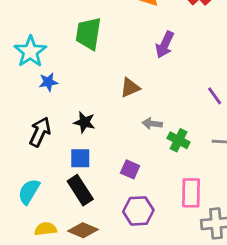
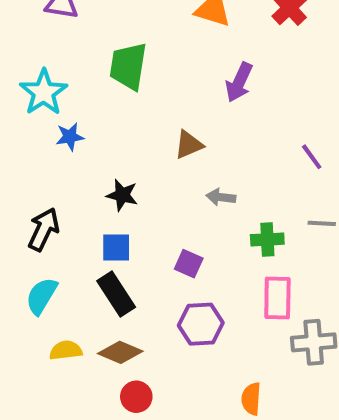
black arrow: (40, 132) -> (44, 229), moved
green cross: (179, 140) -> (267, 239), moved, turned -30

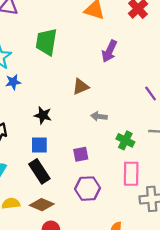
green cross: (267, 239) -> (125, 140), turned 30
purple square: (189, 264) -> (81, 154), turned -35

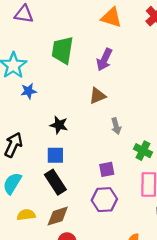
purple arrow: (109, 51) -> (104, 60), moved
gray arrow: (99, 116) -> (116, 126), turned -112
purple square: (81, 154) -> (107, 169), moved
brown diamond: (42, 205) -> (58, 216), turned -40

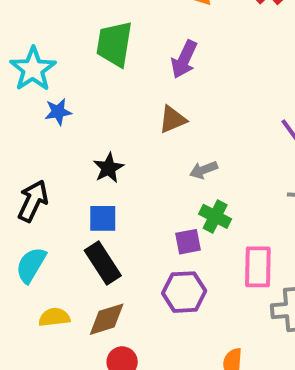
black star: (59, 125) -> (109, 168), turned 30
gray arrow: (116, 126) -> (204, 170), turned 84
green cross: (143, 151) -> (215, 216), moved

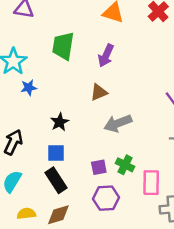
gray arrow: (204, 170) -> (118, 123), size x1.6
green cross: (215, 216) -> (125, 165), moved
purple square: (188, 242) -> (99, 167), moved

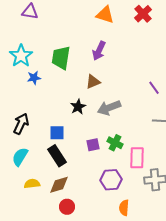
green trapezoid: (63, 46) -> (61, 58), moved
black star: (60, 122) -> (78, 107), moved
purple hexagon: (106, 198) -> (111, 180), moved

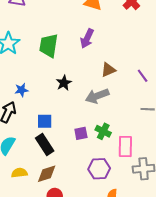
blue star: (34, 78) -> (21, 90), moved
brown triangle: (93, 82) -> (108, 70), moved
black star: (78, 107) -> (64, 83), moved

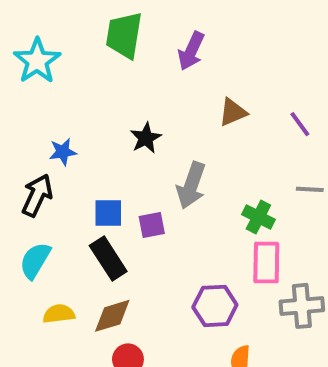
green trapezoid: (49, 46) -> (124, 35), moved
gray arrow: (97, 96) -> (191, 185), moved, turned -50
green cross: (103, 131) -> (258, 217), moved
purple square: (81, 133) -> (152, 225), moved

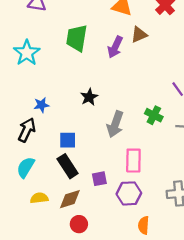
brown triangle: (233, 112) -> (139, 35), moved
green cross: (258, 217) -> (154, 115), moved
purple square: (152, 225) -> (99, 179), moved
pink rectangle: (266, 262) -> (133, 161), moved

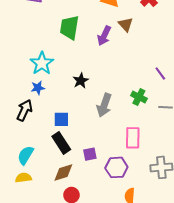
brown triangle: (139, 35) -> (126, 24), turned -49
cyan star: (27, 53) -> (42, 63), moved
pink rectangle: (133, 161) -> (133, 138), moved
cyan semicircle: (26, 167) -> (26, 155), moved
yellow semicircle: (39, 198) -> (23, 178), moved

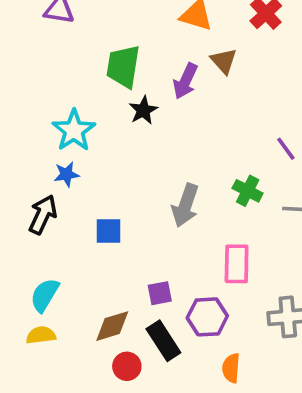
black star: (81, 81) -> (143, 110), moved
black rectangle: (61, 143) -> (163, 341), moved

